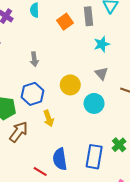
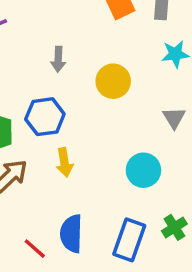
gray triangle: (101, 73) -> (174, 118), moved
yellow circle: (70, 85) -> (113, 81), moved
cyan circle: (94, 103) -> (143, 170), moved

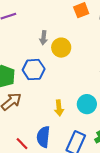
yellow circle: (113, 81) -> (61, 48), moved
yellow arrow: (64, 162) -> (59, 108), moved

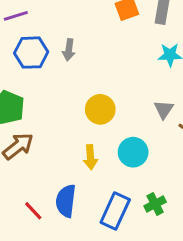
yellow circle: (61, 48) -> (100, 109), moved
blue hexagon: (34, 70) -> (31, 53), moved

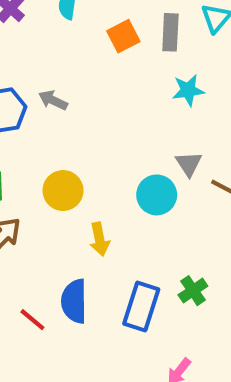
gray arrow: (69, 50) -> (53, 100), turned 115
yellow circle: (100, 109) -> (63, 191), moved
cyan circle: (133, 152) -> (157, 195), moved

